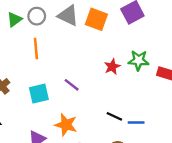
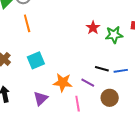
green star: (139, 60) -> (114, 35), moved
purple line: (72, 85) -> (88, 83), moved

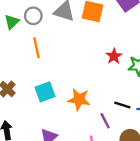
orange star: (63, 83) -> (79, 99), moved
purple line: (88, 83) -> (105, 121), turned 32

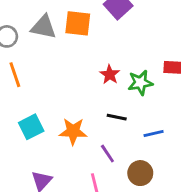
black line: (122, 105) -> (117, 117), moved

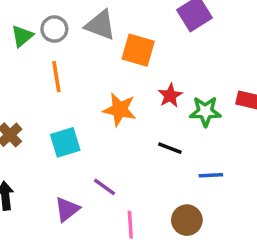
orange square: (78, 23) -> (138, 50), moved
orange star: (73, 131) -> (120, 110), moved
purple line: (107, 154) -> (104, 187), moved, turned -30

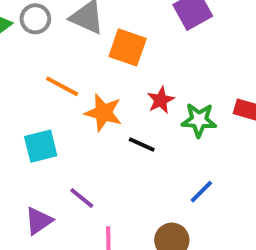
orange line: (56, 77) -> (62, 86), moved, turned -56
black line: (170, 148) -> (142, 144), moved
blue line: (211, 175) -> (201, 192), turned -45

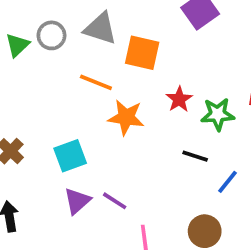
orange line: (62, 86) -> (96, 82), moved
black line: (142, 144) -> (195, 156), moved
purple triangle: (39, 221) -> (77, 201), moved

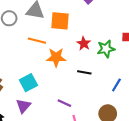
black line: (195, 156) -> (84, 72), moved
purple triangle: (77, 201) -> (23, 106), moved
purple line: (115, 201) -> (64, 103), moved

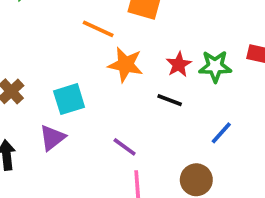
red star: (84, 44) -> (179, 64), moved

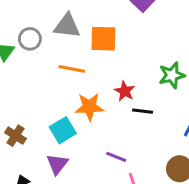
red star: (179, 64) -> (125, 91), moved
orange star: (126, 65) -> (89, 107), moved

